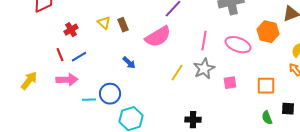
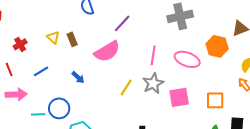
blue line: (79, 57) -> (41, 71), moved
pink square: (230, 83) -> (179, 97), size x1.5

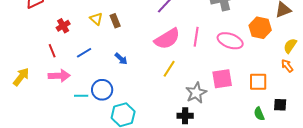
pink semicircle: (107, 51) -> (167, 39), moved
gray star: (153, 83) -> (196, 93), moved

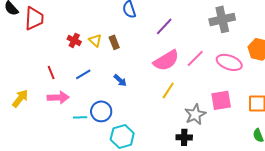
red cross: (63, 26) -> (74, 40), moved, turned -32
pink line: (196, 37) -> (195, 58), turned 36

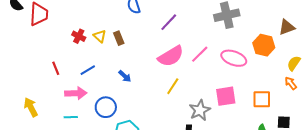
pink arrow: (58, 97) -> (76, 93), moved
yellow arrow: (20, 98) -> (31, 107), moved, turned -66
cyan line: (80, 117) -> (71, 117), moved

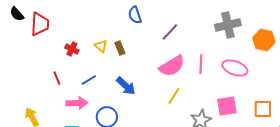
red cross: (79, 36) -> (72, 49), moved
orange hexagon: (264, 45) -> (264, 40), moved
pink line: (200, 54) -> (201, 64), turned -42
blue arrow: (125, 76) -> (126, 86), size x1.5

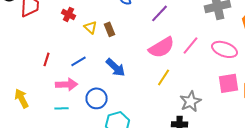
red cross: (72, 49) -> (69, 14), moved
pink line: (201, 64) -> (191, 45), turned 36
red line: (57, 78) -> (47, 59), turned 40
pink square: (227, 106) -> (229, 83), moved

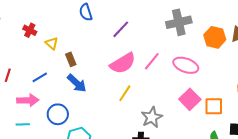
brown rectangle: (110, 29) -> (71, 59), moved
pink square: (229, 83) -> (190, 99), turned -35

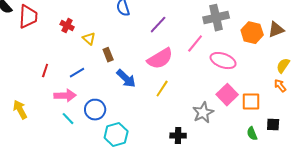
pink line: (152, 61) -> (195, 44), moved
blue arrow: (77, 83) -> (126, 79), moved
gray star: (152, 117) -> (203, 113), moved
cyan line: (23, 124) -> (68, 119), moved, turned 48

